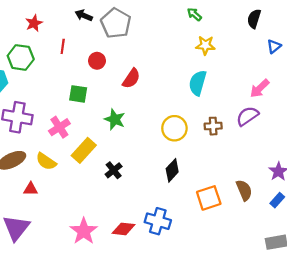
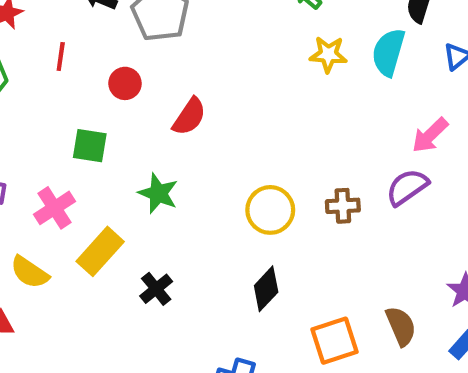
cyan semicircle: (198, 83) -> (388, 52), moved

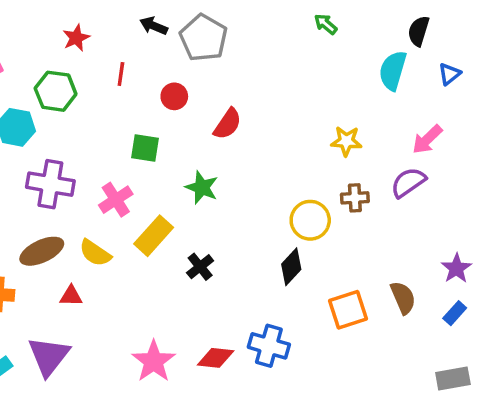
yellow star: (328, 54) -> (346, 141), moved
yellow circle: (270, 210) -> (310, 220), moved

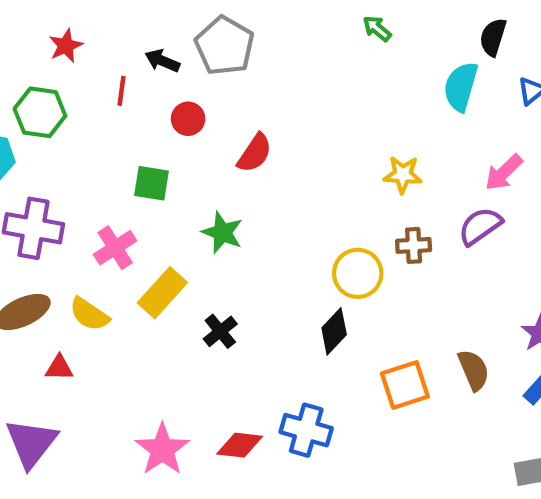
black arrow: (154, 26) -> (162, 61), moved

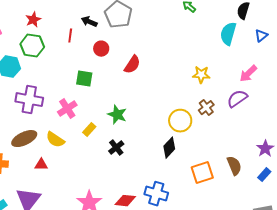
red star: (66, 46) -> (33, 20), moved
green star: (222, 233) -> (117, 115), moved
brown cross: (414, 245) -> (206, 108), turned -35
yellow rectangle: (162, 293) -> (89, 130), size x0.6

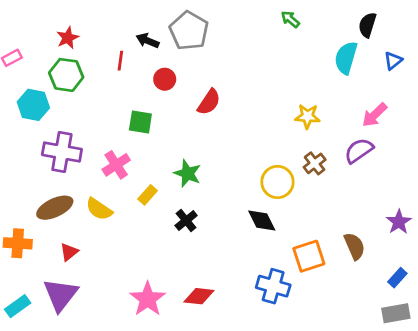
black diamond: (169, 148) -> (262, 221), turned -70
red triangle: (41, 165) -> (69, 252), moved, turned -40
blue rectangle: (264, 175) -> (397, 278), moved
blue cross: (156, 194) -> (273, 286), moved

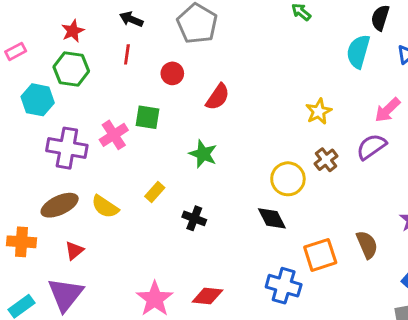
black arrow: (148, 41) -> (131, 19), moved
yellow star: (307, 116) -> (319, 111), turned -30
pink cross: (116, 165) -> (114, 135), moved
green star: (188, 173) -> (203, 154), moved
black cross: (186, 221) -> (194, 218), turned -30

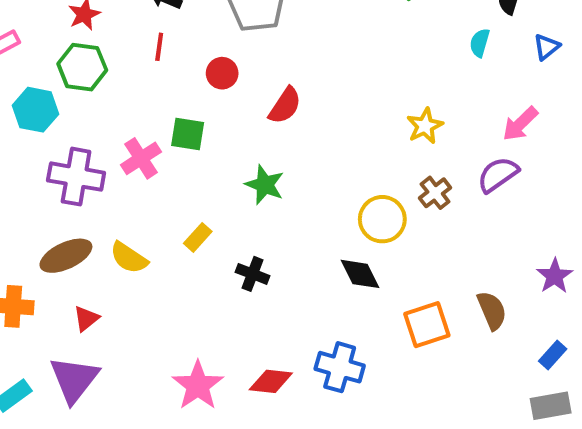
cyan semicircle: (358, 51) -> (480, 43), size x0.6
blue cross: (284, 286) -> (340, 367), moved

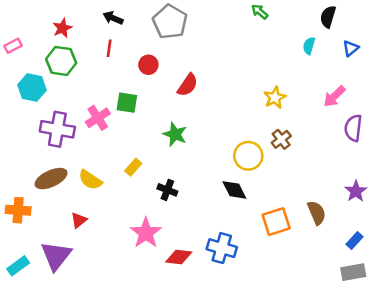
purple semicircle: (498, 175) -> (353, 128), moved, turned -48
red triangle: (86, 319) -> (79, 220), moved
pink star: (198, 385) -> (146, 233), moved

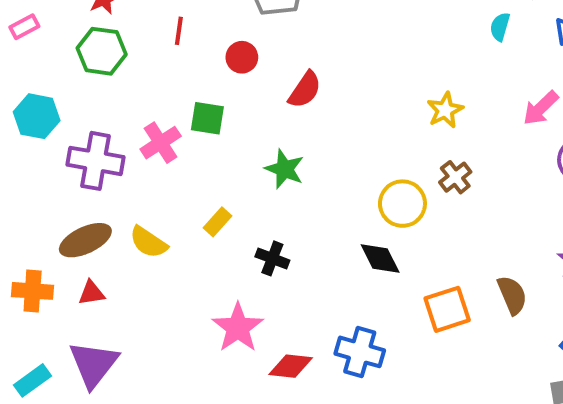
cyan hexagon: (32, 87) -> (37, 116), moved
red triangle: (79, 220) -> (91, 293), moved, turned 30

